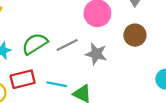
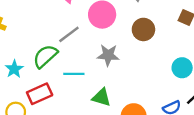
gray line: (67, 45) -> (69, 34), moved
cyan line: (57, 84) -> (74, 74), moved

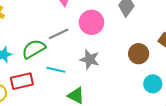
brown circle: (143, 29) -> (139, 54), moved

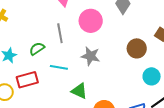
gray line: (59, 34) -> (60, 33), turned -72
green semicircle: (34, 49) -> (37, 49), size x0.7

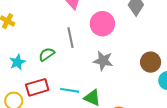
brown circle: (137, 48) -> (151, 62), moved
cyan line: (59, 67) -> (70, 90), moved

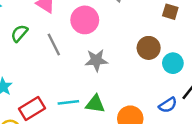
green semicircle: (47, 54) -> (19, 33), moved

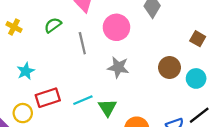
cyan circle: (173, 63) -> (196, 78), moved
cyan line: (68, 102) -> (83, 100), turned -30
green triangle: (95, 104) -> (107, 108), turned 36

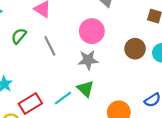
pink circle: (116, 27) -> (92, 31), moved
green triangle: (107, 108) -> (85, 89), moved

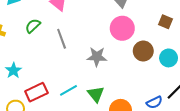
pink circle: (92, 31) -> (122, 28), moved
green triangle: (85, 89) -> (96, 94), moved

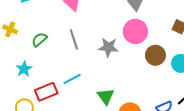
green semicircle: (33, 26) -> (39, 40), moved
gray star: (97, 57) -> (108, 47), moved
cyan line: (69, 90) -> (72, 79), moved

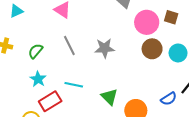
pink circle: (135, 31) -> (147, 22), moved
cyan star: (24, 69) -> (38, 79), moved
cyan line: (72, 79) -> (74, 85), turned 48

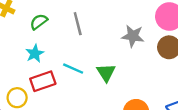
gray star: (105, 48) -> (133, 36), moved
green triangle: (109, 97) -> (106, 73), moved

